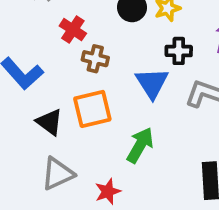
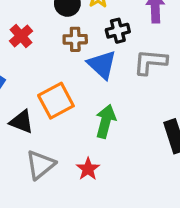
red cross: (73, 30) -> (21, 36), turned 30
brown cross: (95, 59) -> (75, 39), moved

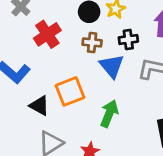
red cross: (21, 36) -> (47, 34), size x1.4

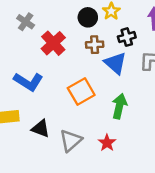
black triangle: (39, 106) -> (41, 129), moved

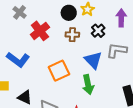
black cross: (127, 37) -> (98, 31), turned -32
blue triangle: (115, 63) -> (93, 60), moved
green arrow: (119, 106) -> (88, 85), turned 150

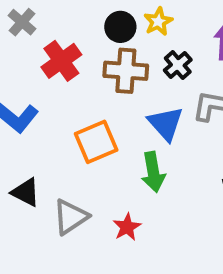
brown cross: (72, 35) -> (126, 71), size x1.5

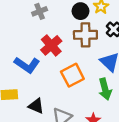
gray cross: (22, 22) -> (40, 11), moved, turned 32
red cross: (61, 61) -> (51, 45), moved

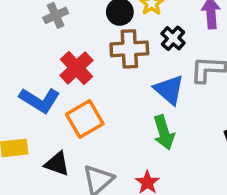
orange square: (72, 75) -> (85, 119), moved

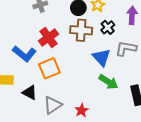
green arrow: (164, 132) -> (108, 82), moved, turned -48

